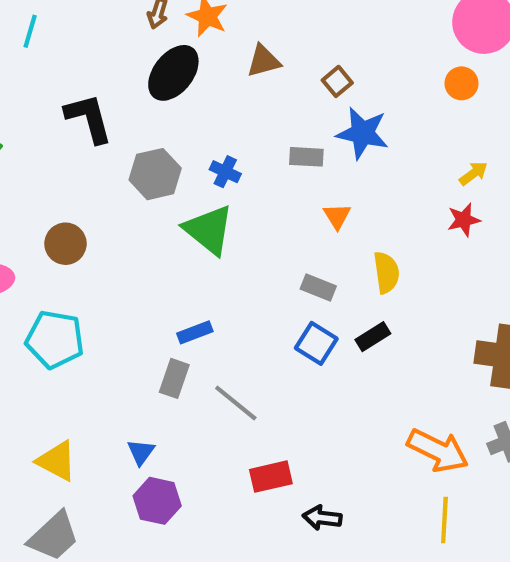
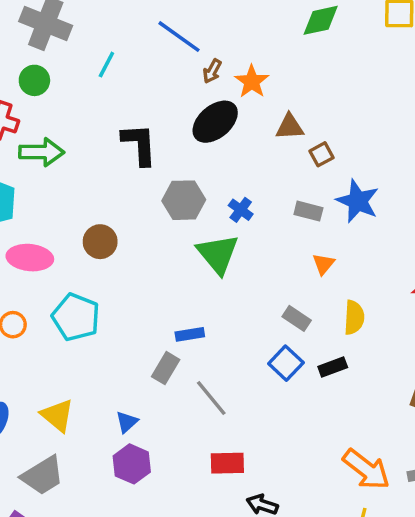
brown square: (337, 81) -> (321, 154), moved

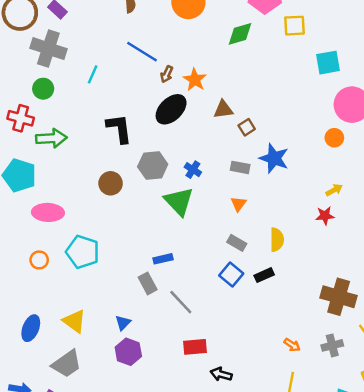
brown circle: (100, 242) -> (111, 183), moved
orange triangle: (323, 264) -> (238, 204), moved
gray rectangle: (166, 368) -> (148, 283), turned -55
orange arrow: (366, 469) -> (292, 345), size x0.5

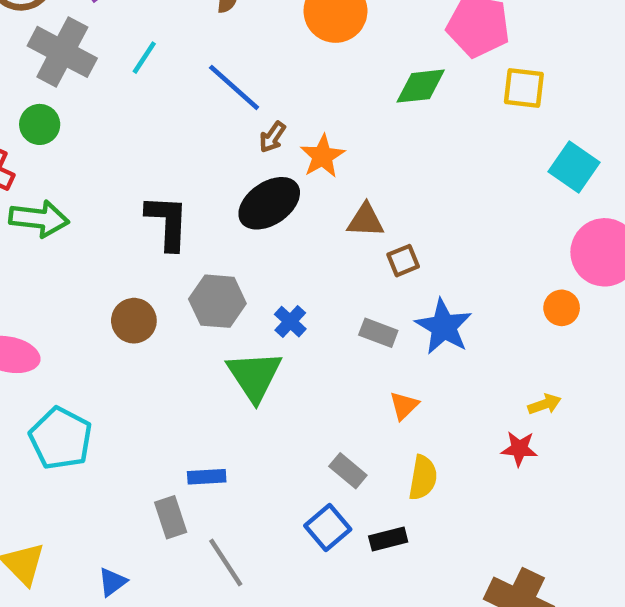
cyan square: (328, 63) -> (574, 167), turned 35
cyan line: (93, 74) -> (144, 58), moved
orange triangle: (238, 204) -> (404, 406), moved

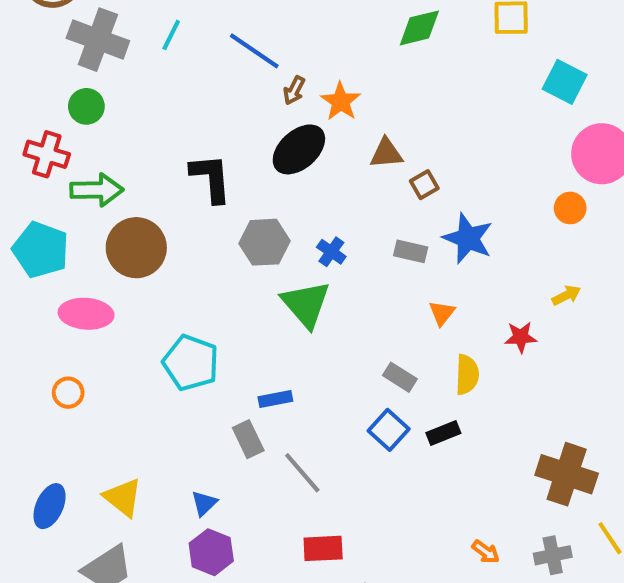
brown circle: (134, 321) -> (136, 248), moved, size x1.5
cyan pentagon: (61, 438) -> (191, 363), moved
red star: (519, 449) -> (521, 337), moved

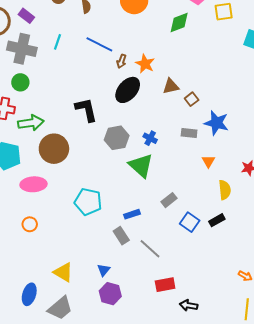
gray rectangle: (400, 377) -> (169, 200), moved, turned -63
blue ellipse: (50, 506) -> (29, 294), moved

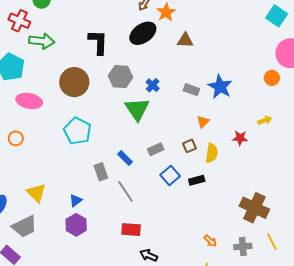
brown square: (192, 99) -> (189, 146), moved
brown circle: (54, 149) -> (74, 82), moved
blue rectangle: (132, 214) -> (125, 158), moved, turned 49

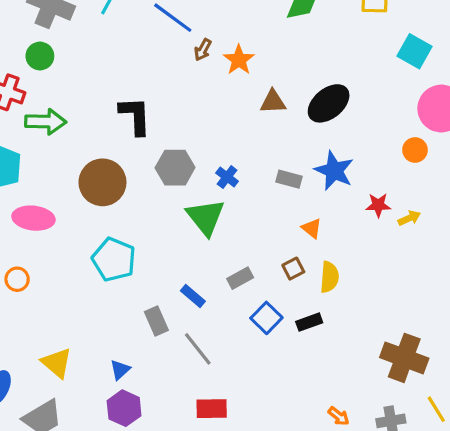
black ellipse: (143, 33) -> (329, 103), moved
orange triangle: (203, 122) -> (312, 228), turned -32
red star: (240, 138) -> (378, 205), moved

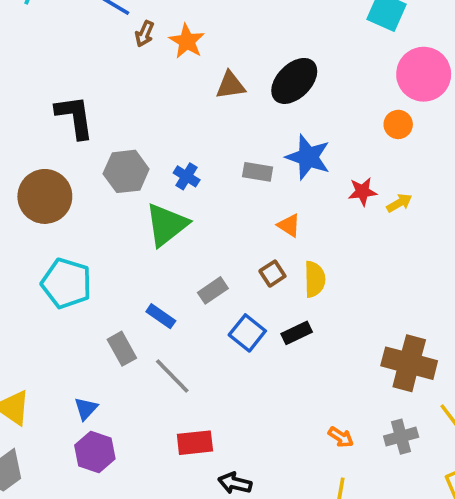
green triangle: (206, 217) -> (166, 225), turned 36

